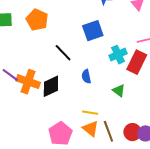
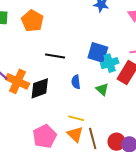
blue square: (93, 31) -> (98, 52), moved, turned 30
black line: (63, 53) -> (55, 56), turned -42
green triangle: (119, 91) -> (102, 89), moved

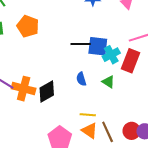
black line: (55, 56) -> (81, 44), moved

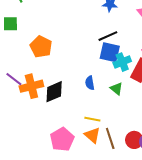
orange pentagon: (28, 26) -> (41, 47), moved
black line: (81, 44) -> (108, 36), moved, turned -30
orange cross: (24, 89) -> (31, 86), turned -35

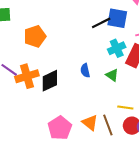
orange pentagon: (41, 47) -> (35, 36), turned 30
blue square: (110, 52) -> (117, 18), moved
yellow line: (92, 119) -> (125, 107), moved

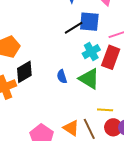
green triangle: (112, 75) -> (89, 79), size x1.6
black diamond: (50, 81) -> (24, 72), moved

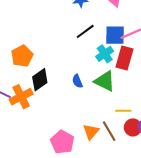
blue square: (89, 22) -> (115, 35), moved
orange triangle: (71, 128) -> (91, 132), turned 42

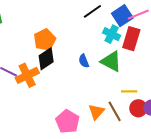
blue square: (115, 35) -> (122, 16), turned -35
cyan cross: (105, 54) -> (112, 34), turned -30
orange pentagon: (22, 56) -> (45, 40), moved

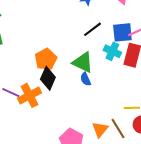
blue square: (122, 16) -> (122, 32), turned 30
black diamond: (46, 59) -> (48, 78), turned -30
green triangle: (111, 61) -> (83, 62), moved

